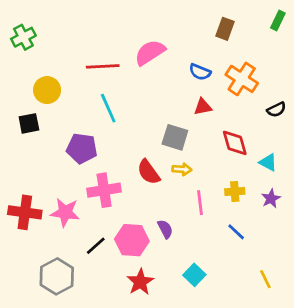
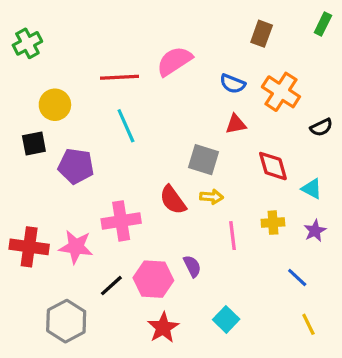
purple pentagon: (82, 148) -> (76, 166), moved
blue line: (236, 232) -> (297, 278), moved

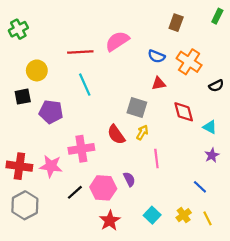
yellow arrow: (212, 197) -> (142, 132), turned -64
yellow cross: (273, 223) -> (184, 215), moved, turned -32
gray hexagon: (66, 321) -> (25, 205), moved

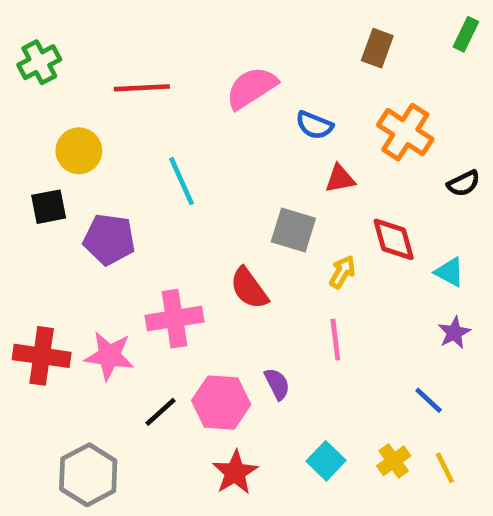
red line: (80, 52) -> (142, 88), moved
blue semicircle: (156, 56) -> (314, 125), moved
yellow arrow: (142, 132) -> (342, 272), moved
gray hexagon: (25, 205) -> (88, 475), moved

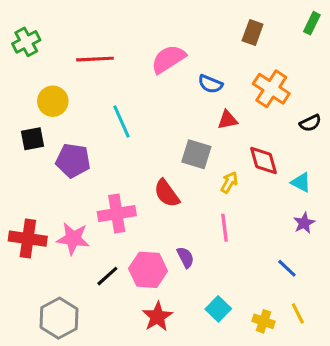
yellow cross: (394, 461) -> (264, 321), moved, turned -35

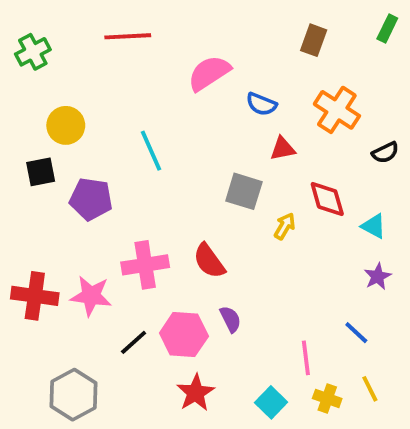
red line: (95, 59) -> (128, 36), moved
red semicircle: (167, 193) -> (209, 261), moved
pink line: (224, 228) -> (306, 358), moved
cyan square: (218, 309) -> (271, 402), moved

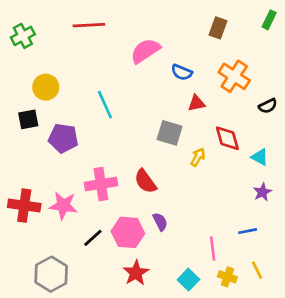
blue line: (356, 333) -> (248, 231), turned -54

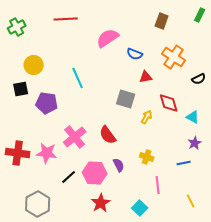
pink cross: (101, 184) -> (75, 137), turned -30
blue line: (248, 231) -> (184, 163), moved
yellow cross: (227, 277) -> (147, 157), moved

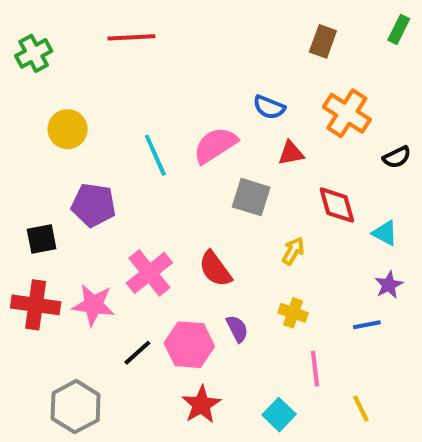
pink semicircle: (108, 38) -> (215, 145), moved
black square: (21, 89) -> (42, 239), moved
yellow arrow: (147, 117) -> (293, 251), moved
yellow line: (191, 201) -> (361, 409), moved

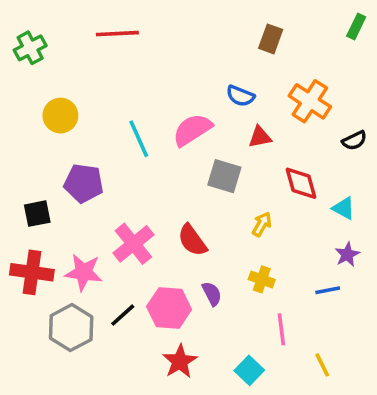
brown rectangle: (323, 41) -> (271, 39), moved
gray hexagon: (76, 407) -> (71, 328), moved

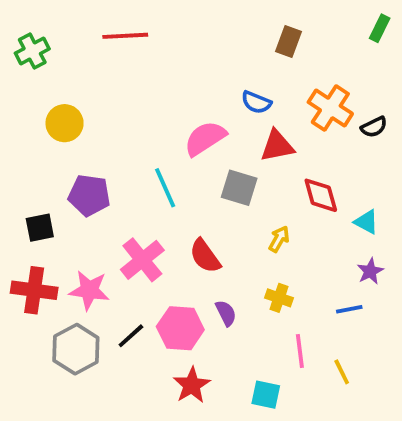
red triangle: (260, 137) -> (277, 146), size x1.4
cyan line: (139, 139) -> (165, 188), moved
black semicircle: (354, 140) -> (374, 127), moved
yellow line: (322, 365) -> (342, 372), moved
cyan square: (249, 370) -> (266, 395), turned -32

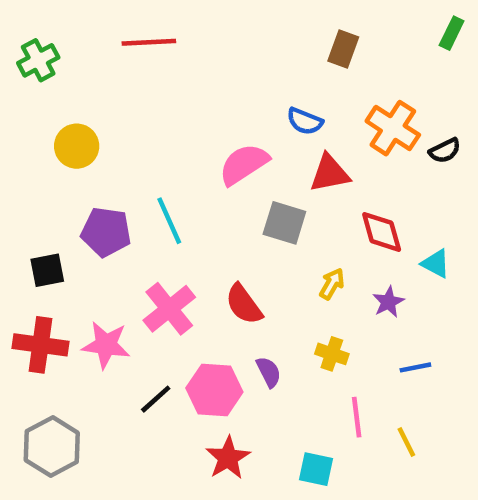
cyan line: (165, 188) -> (169, 221), moved
purple star: (370, 271) -> (388, 302), moved
gray hexagon: (76, 349) -> (52, 447), moved

